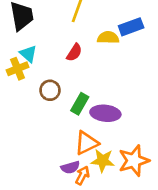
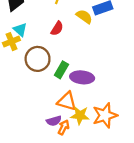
yellow semicircle: (108, 38) -> (84, 17), turned 35
brown circle: (50, 90) -> (38, 59), size x1.5
orange triangle: (86, 143) -> (67, 101), turned 42

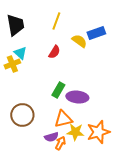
brown circle: (38, 59) -> (22, 115), moved
orange triangle: (67, 101) -> (63, 119), turned -30

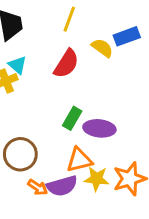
red semicircle: (54, 52) -> (66, 64), size x1.5
purple semicircle: (51, 137) -> (62, 186), size x1.5
orange arrow: (60, 143) -> (38, 187), moved, turned 96

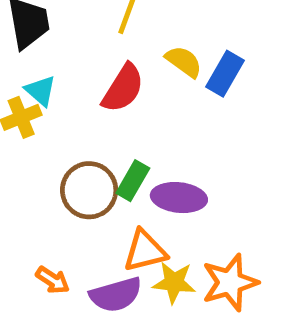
blue rectangle: (127, 36) -> (225, 74), moved, turned -40
brown circle: (20, 154) -> (89, 190), moved
orange arrow: (38, 187) -> (53, 280), moved

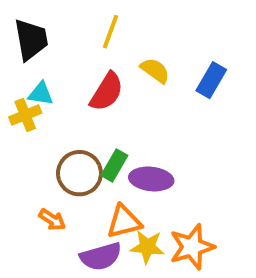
blue rectangle: (225, 74) -> (211, 80), moved
cyan triangle: (41, 91) -> (41, 94), turned -32
orange arrow: (53, 280) -> (52, 220), moved

